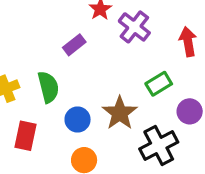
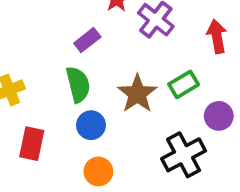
green semicircle: (48, 87) -> (78, 84), moved
brown star: (120, 113) -> (137, 94), moved

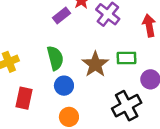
purple rectangle: (87, 40) -> (61, 15), moved
green rectangle: (184, 84) -> (127, 58), turned 30

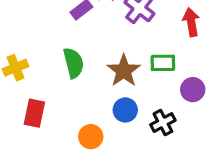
blue circle: (64, 86) -> (125, 110), moved
black cross: (127, 106) -> (163, 123), size x0.7

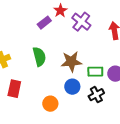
green rectangle: (163, 63) -> (95, 72), moved
brown star: (124, 71) -> (71, 62), turned 30

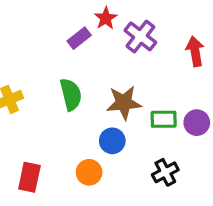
blue circle: (72, 87) -> (112, 141), moved
red rectangle: (14, 89) -> (29, 177), moved
black cross: (96, 95) -> (165, 172), moved

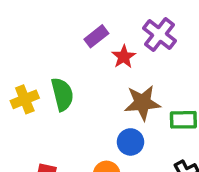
red star: (106, 18) -> (124, 57), moved
green semicircle: (71, 94) -> (62, 94), moved

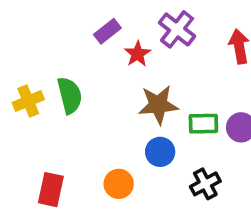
blue circle: (130, 142) -> (160, 152), moved

